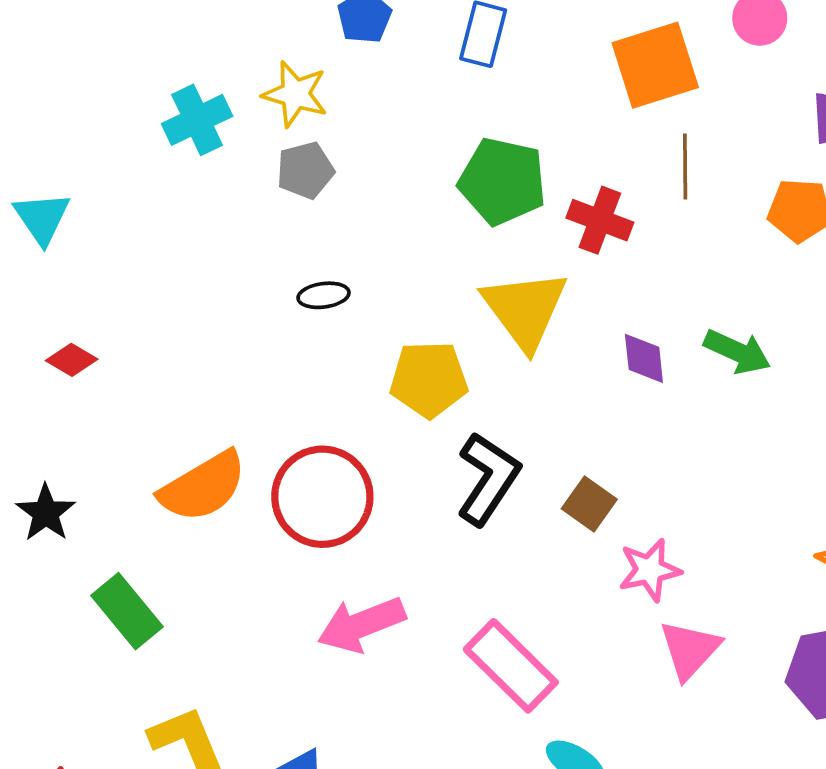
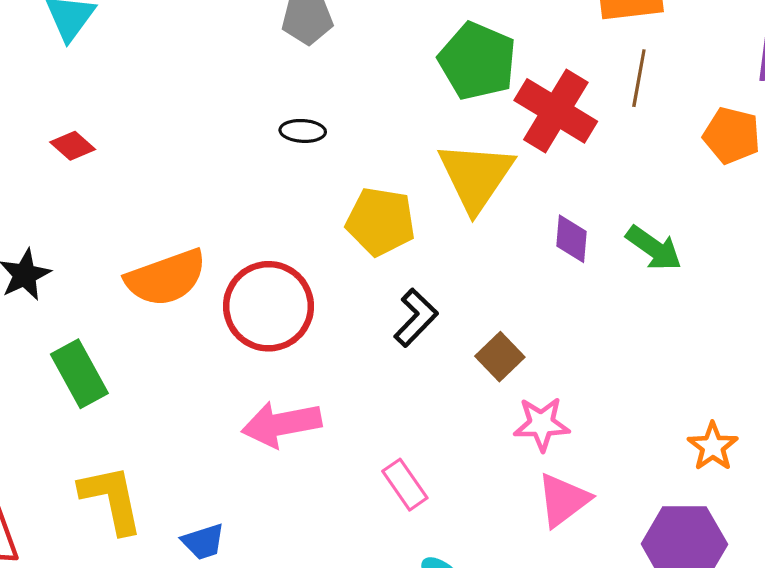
red cross: (600, 220) -> (556, 111), size x1.4
black L-shape: (488, 479) -> (416, 318), size x0.7
pink rectangle: (511, 666) -> (405, 485), size x0.6

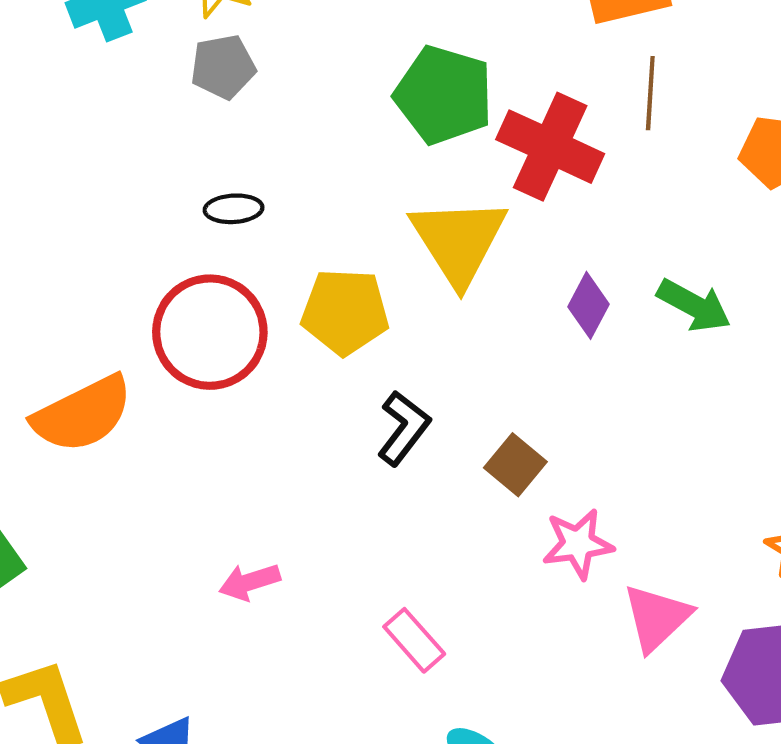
purple diamond: (571, 239) -> (589, 305), turned 30
red circle: (268, 306) -> (210, 332), moved
pink arrow: (281, 424) -> (250, 582), size x0.6
pink triangle: (563, 500) -> (657, 618), moved

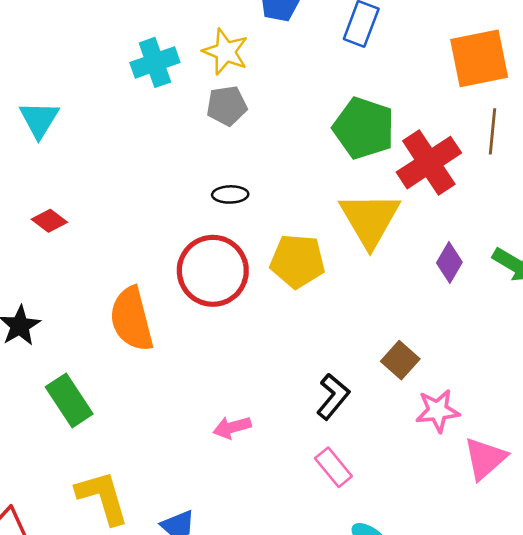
red cross: (550, 147) -> (429, 163), turned 30
orange semicircle: (82, 414) -> (132, 319), turned 100
black L-shape: (404, 428) -> (333, 397), moved

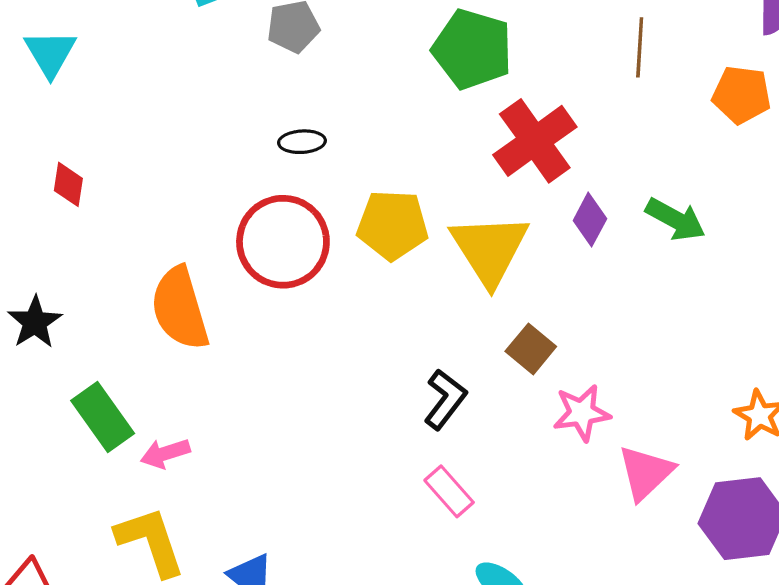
red cross: (429, 163) -> (535, 141), moved
yellow triangle: (370, 219) -> (490, 249), moved
red diamond: (49, 221) -> (68, 184), turned 64
pink arrow: (232, 427) -> (165, 453), moved

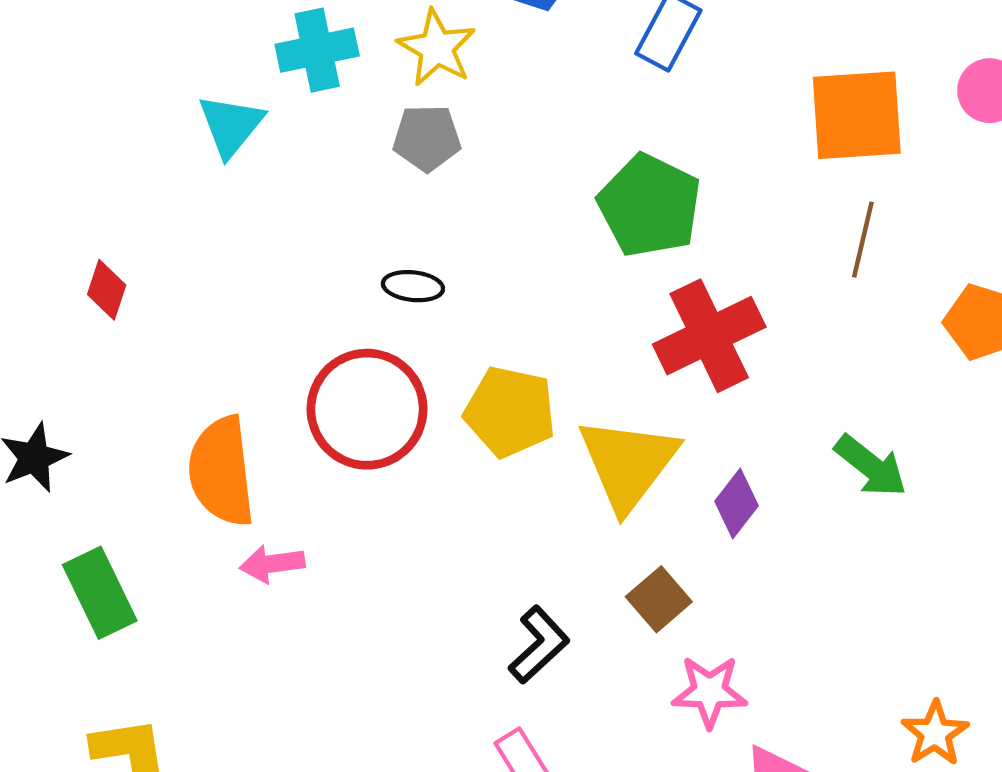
cyan triangle: (50, 53) -> (231, 125), moved
purple diamond: (590, 220) -> (736, 504), moved
pink arrow: (165, 453) -> (272, 564), moved

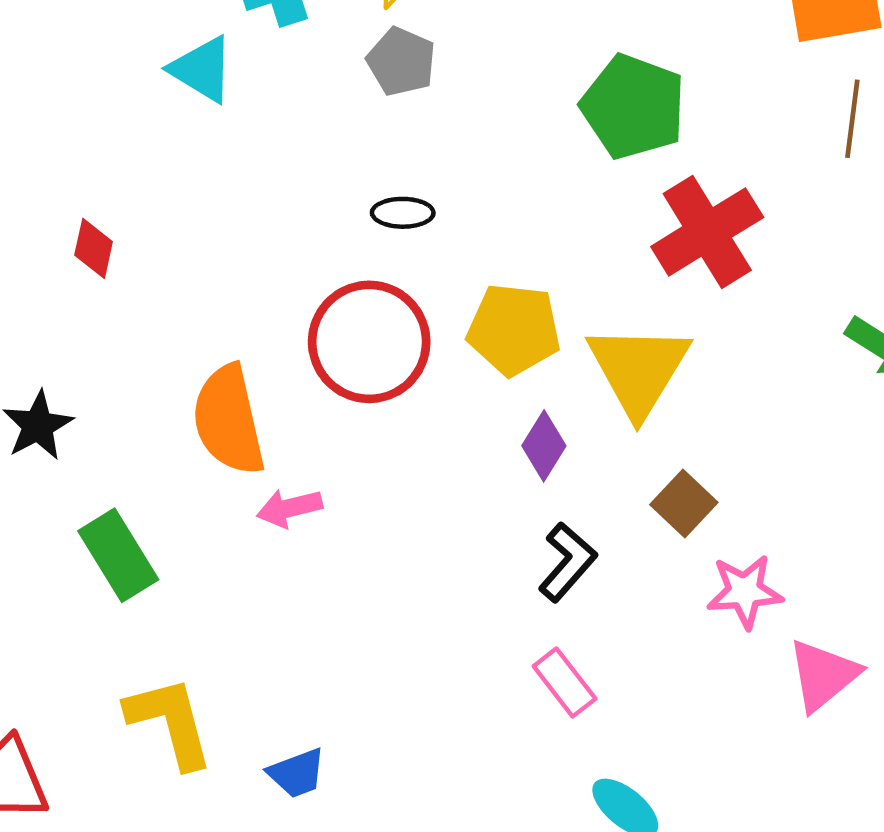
cyan triangle: (231, 125) -> (202, 69), turned -32
gray pentagon: (427, 138) -> (401, 62), turned 30
purple diamond: (736, 504) -> (544, 446), moved

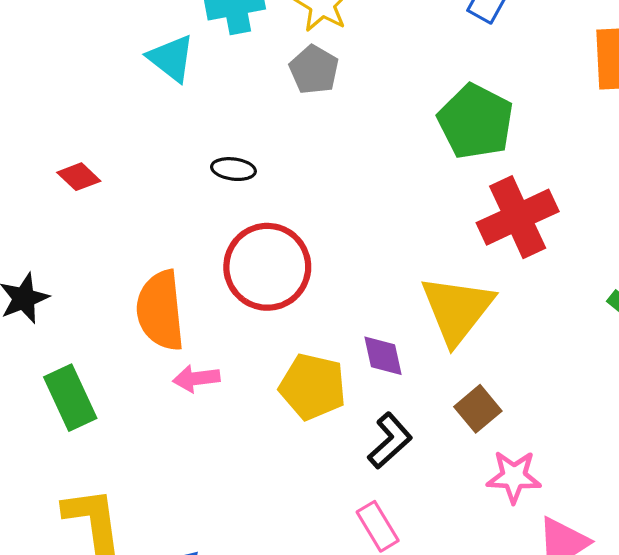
black ellipse: (403, 213) -> (233, 169), moved
red diamond: (94, 248) -> (79, 177), turned -66
yellow pentagon: (514, 329) -> (313, 387), moved
purple diamond: (544, 446) -> (383, 356), turned -51

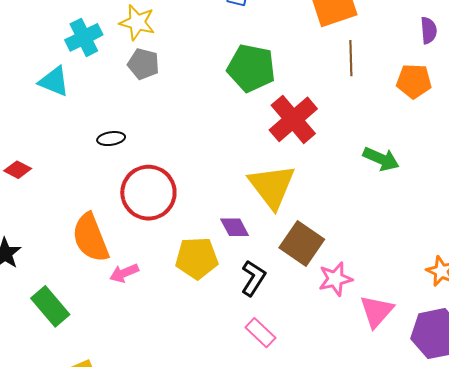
brown square: (478, 409) -> (302, 243), size x1.5

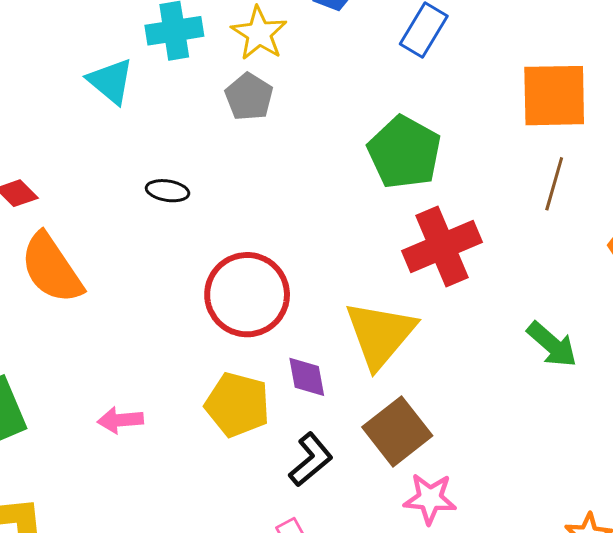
red circle: (148, 193) -> (247, 295), moved
orange semicircle: (91, 238) -> (52, 268), moved, turned -30
pink arrow: (124, 273) -> (120, 420), moved

